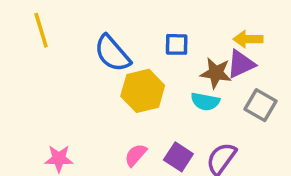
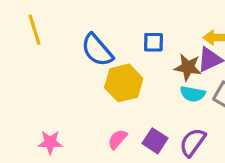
cyan semicircle: (205, 102) -> (193, 94), moved

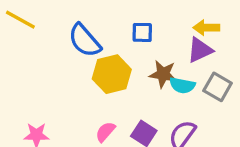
yellow line: (35, 30) -> (20, 20), turned -44
brown star: (188, 67) -> (163, 74), moved

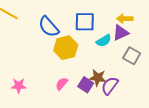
blue square: (142, 32) -> (85, 22), size x1.5
brown star: (163, 74) -> (98, 78), moved
cyan semicircle: (182, 85) -> (104, 41), moved, turned -42

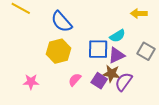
blue square: (85, 22) -> (98, 49), moved
purple triangle: (121, 33) -> (116, 55), moved
yellow hexagon: (66, 48) -> (58, 51), moved

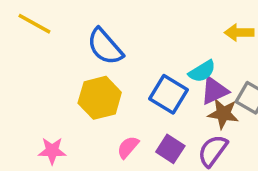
blue square: (98, 49) -> (169, 94), turned 30
purple triangle: (116, 55) -> (214, 91), moved
brown star: (111, 74) -> (223, 114), moved

